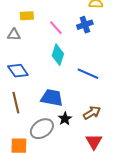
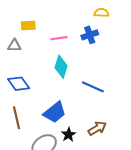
pink line: (56, 28) -> (59, 38), turned -56
blue trapezoid: (52, 98) -> (55, 112), turned 130

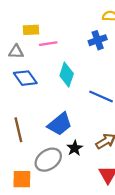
pink line: (59, 38) -> (48, 44), moved
blue diamond: (19, 84) -> (25, 78), moved

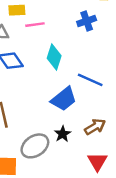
blue trapezoid: (60, 124) -> (64, 99), moved

